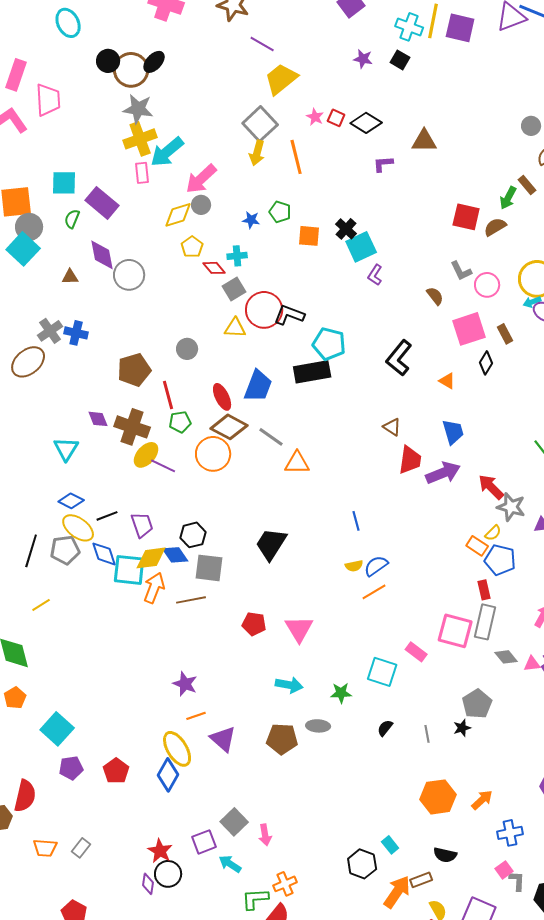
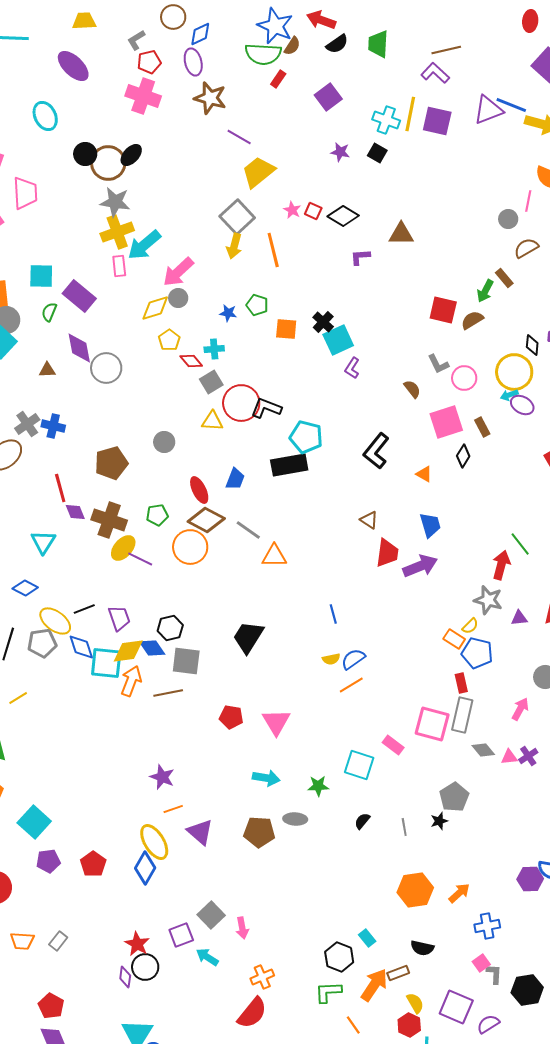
blue trapezoid: (258, 386) -> (235, 479), size x0.7
red line: (168, 395) -> (60, 488), moved
red arrow: (491, 487) -> (501, 565), moved, turned 60
blue diamond: (71, 501) -> (25, 588), moved
green L-shape: (255, 899) -> (328, 992), moved

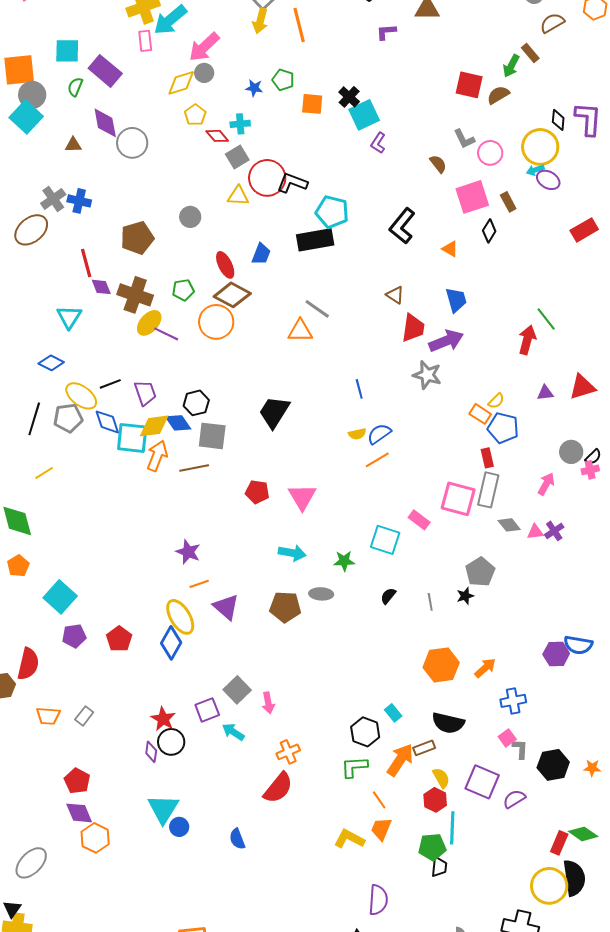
gray line: (248, 530) -> (317, 309), moved
gray star: (488, 600) -> (427, 375), moved
black semicircle: (422, 948) -> (448, 723), size x1.4

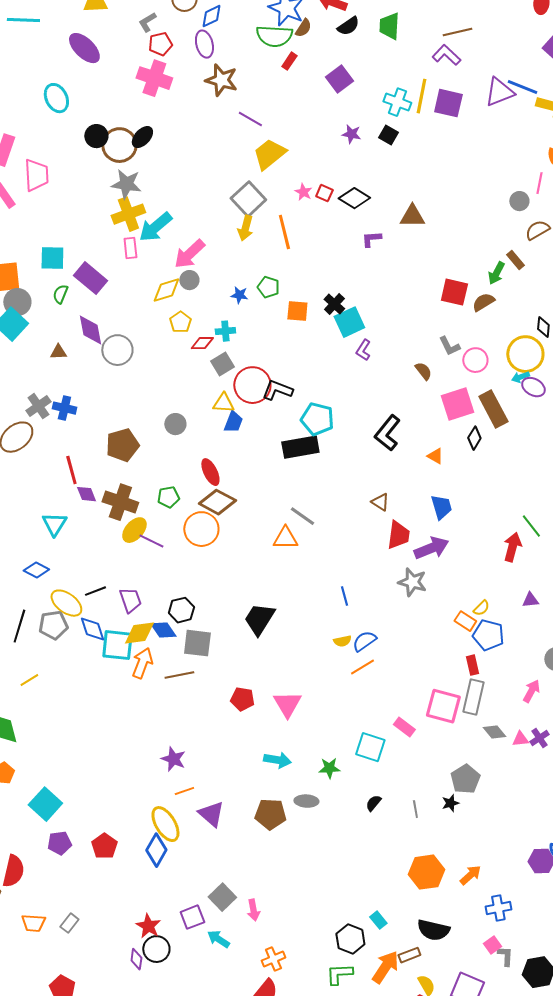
red diamond: (217, 136) -> (202, 343), turned -50
brown rectangle: (508, 202) -> (493, 409), size x1.8
blue trapezoid: (261, 254) -> (233, 422), moved

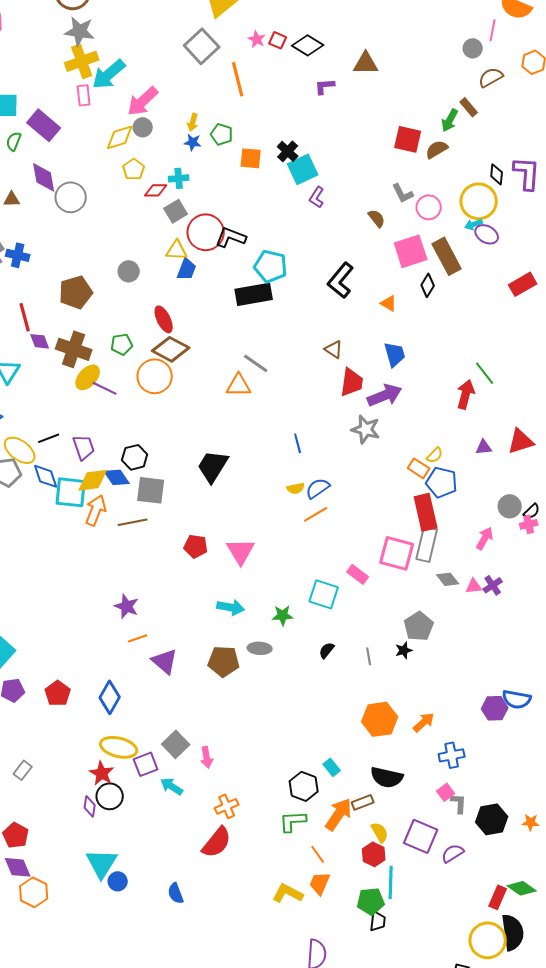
yellow arrow: (245, 228) -> (193, 122), moved, size x0.7
red rectangle: (472, 665) -> (426, 512), size x1.8
yellow ellipse: (165, 824) -> (119, 747), moved, turned -45

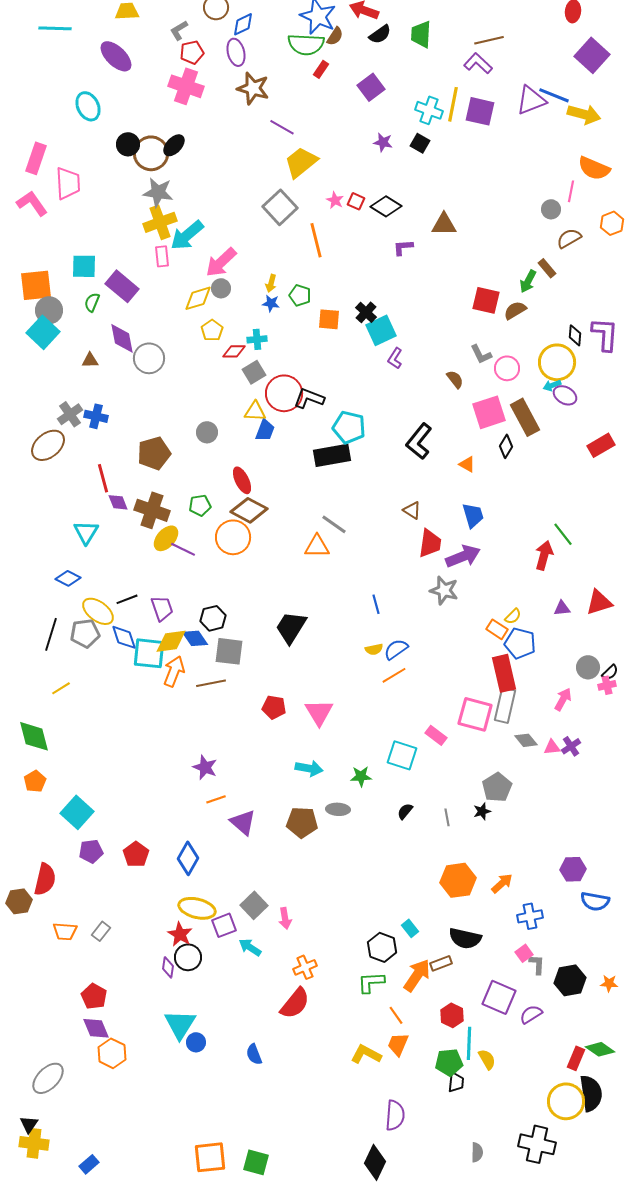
blue semicircle: (517, 699) -> (595, 901), moved
yellow semicircle: (380, 832) -> (487, 1059), moved

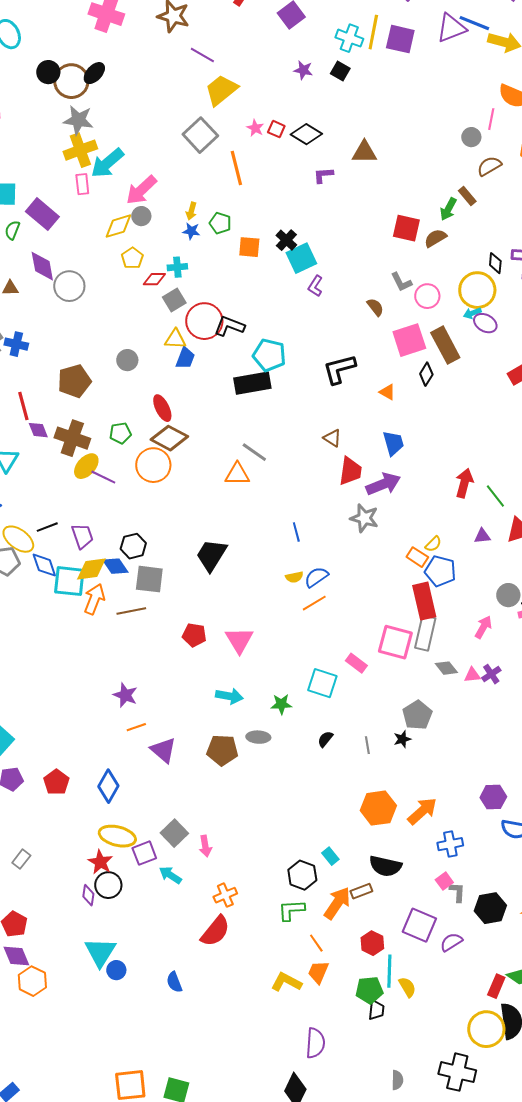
black L-shape: (419, 441) -> (339, 369), turned 36
green line: (563, 534) -> (495, 496), moved
orange arrow: (502, 883) -> (422, 811), size x1.4

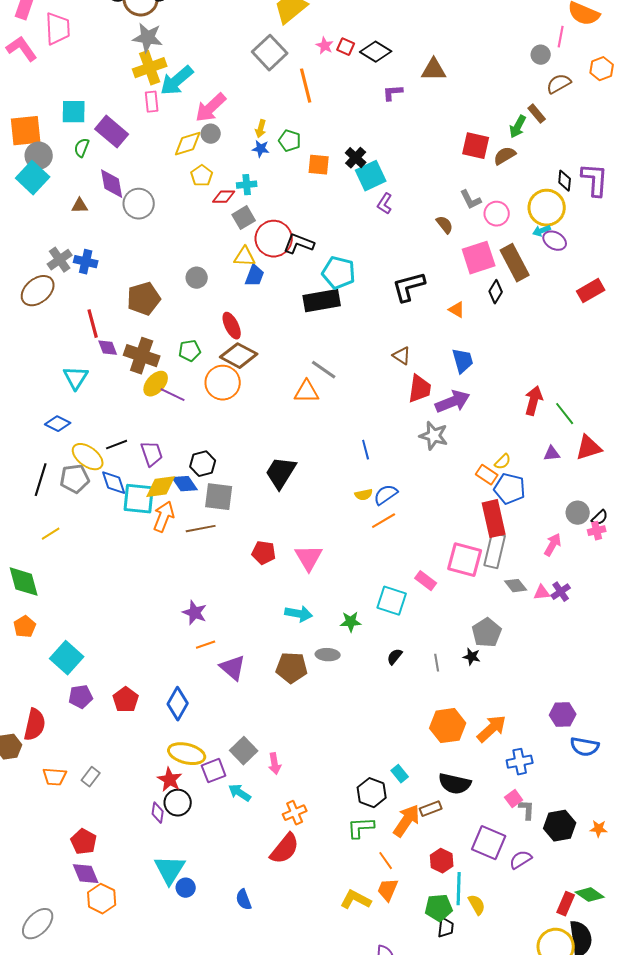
black star: (402, 739) -> (472, 657), turned 30

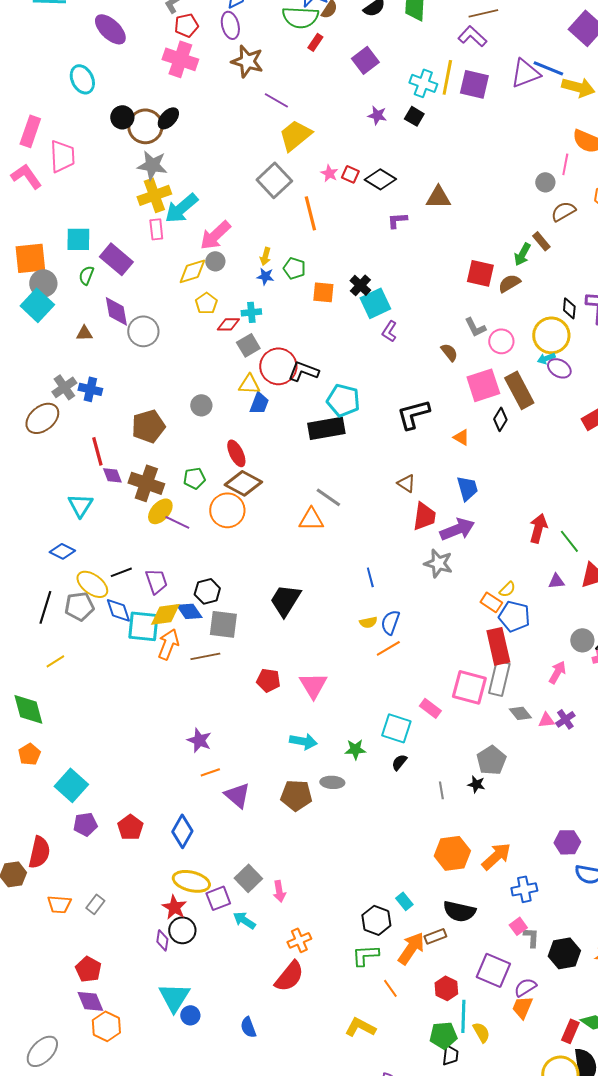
blue semicircle: (386, 495) -> (390, 622), turned -35
black semicircle: (395, 657) -> (399, 762), moved
orange trapezoid: (388, 890) -> (522, 1007), moved

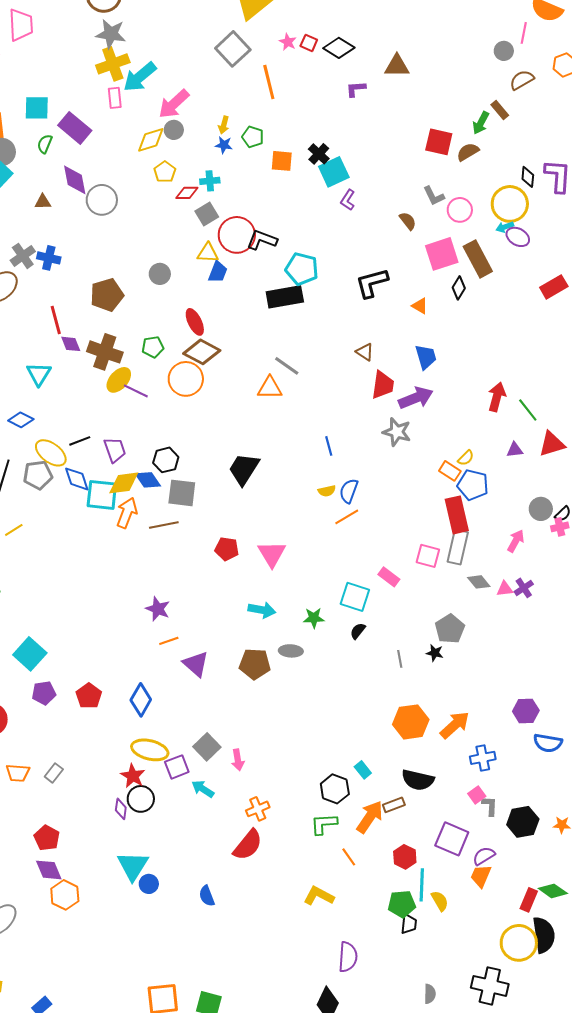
pink square: (469, 687) -> (428, 556), size x0.7

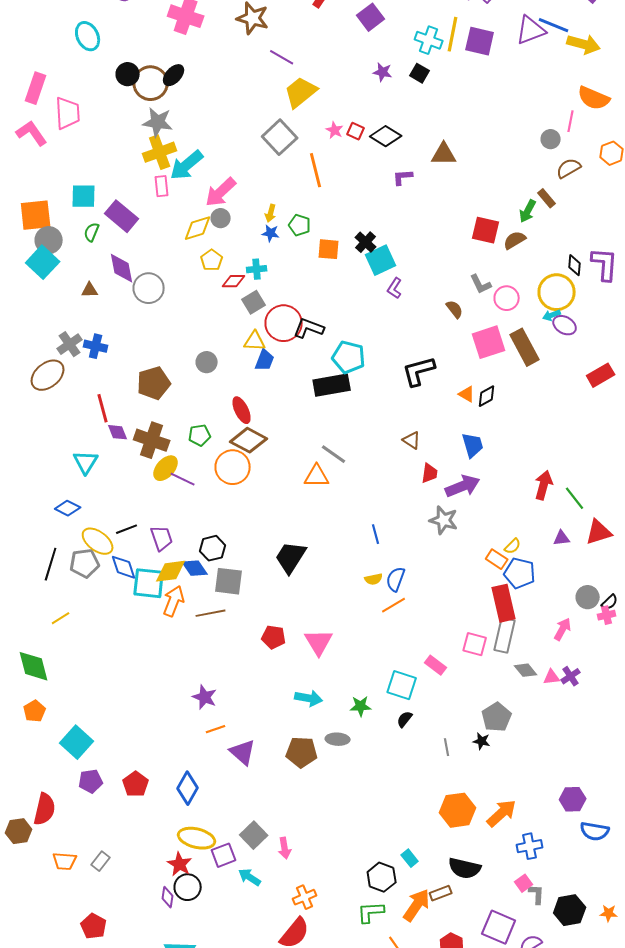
black diamond: (459, 288) -> (487, 396), moved, turned 30
red trapezoid: (383, 385) -> (430, 473), size x0.7

